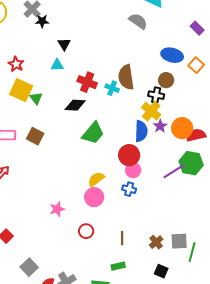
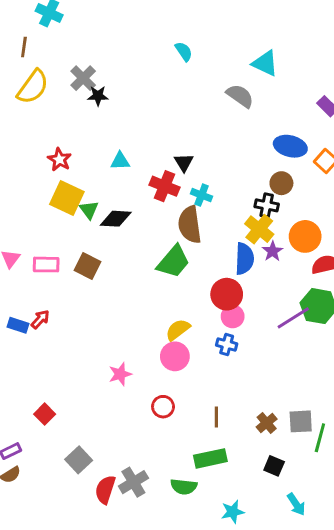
black triangle: (64, 44) -> (184, 162), moved
brown semicircle: (126, 77) -> (190, 225), moved
black diamond: (75, 105) -> (116, 219), moved
orange circle: (182, 128) -> (305, 236), moved
green rectangle: (118, 266) -> (210, 458), size x1.5

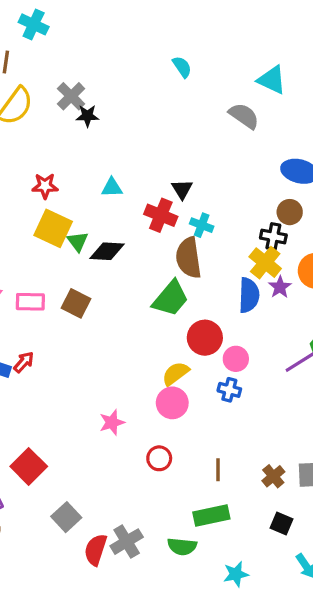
red star: (59, 160) -> (45, 186), turned -30
red circle: (227, 294) -> (205, 338), moved
red square: (45, 414) -> (29, 466), size x1.5

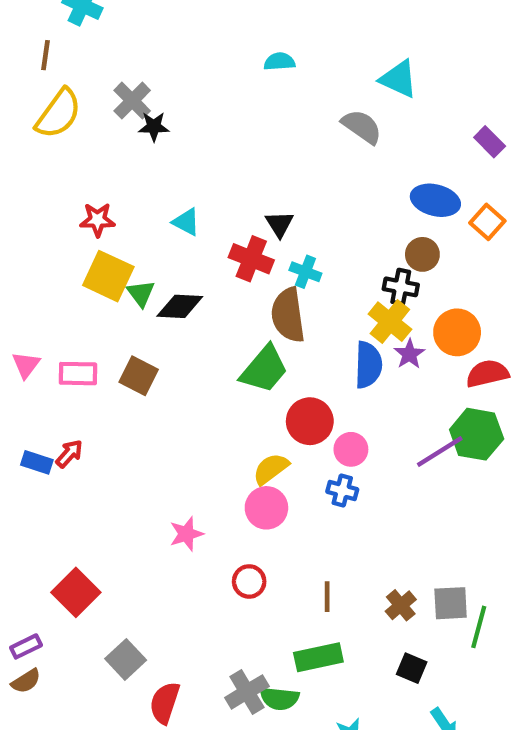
cyan semicircle: (182, 67) -> (279, 62), turned -60
cyan triangle: (112, 188) -> (186, 222), turned 30
gray cross: (127, 542) -> (247, 692), moved

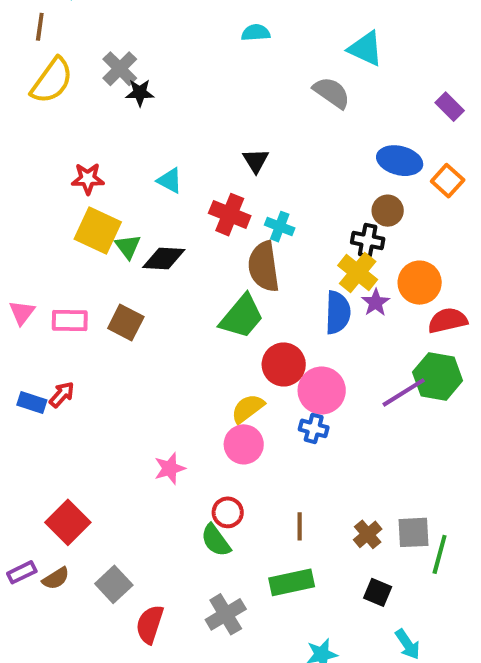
black triangle: (279, 224) -> (256, 161), moved
pink circle: (351, 449) -> (322, 390), size x1.5
brown semicircle: (26, 681) -> (56, 578), moved
green semicircle: (279, 698) -> (216, 540), moved, turned 48

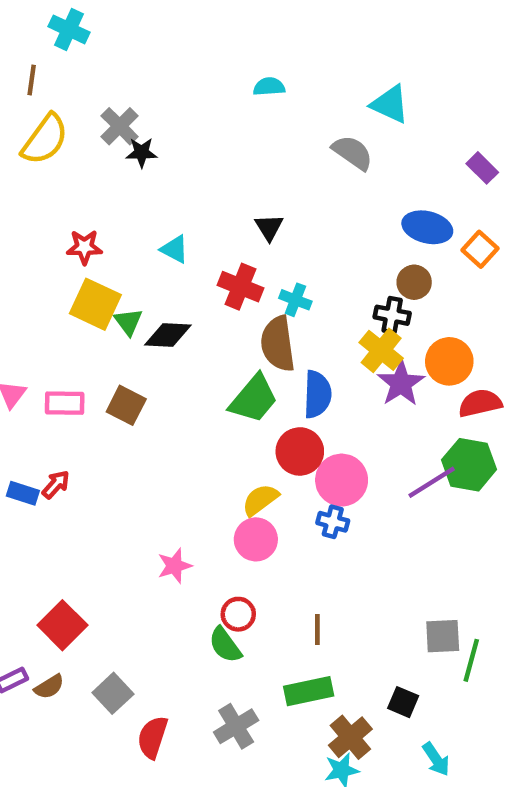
purple star: (376, 303) -> (401, 383), size x1.5
blue semicircle: (338, 313) -> (317, 394), moved
brown cross: (368, 534) -> (350, 737), moved, size x1.4

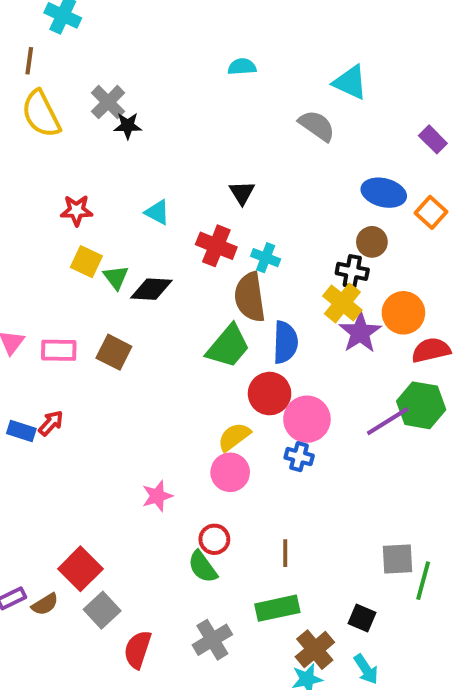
yellow semicircle: (45, 139) -> (41, 114), turned 117
yellow square: (95, 304) -> (86, 262), size x0.7
red square: (62, 625) -> (80, 569), moved
cyan arrow: (436, 759) -> (366, 669), moved

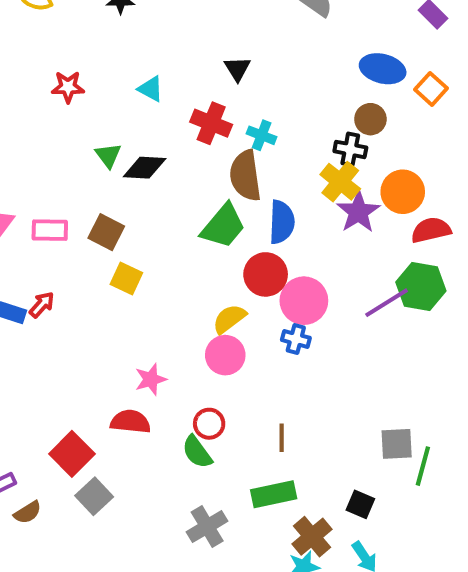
yellow square: (86, 262) -> (126, 278), moved
brown semicircle: (45, 604) -> (28, 512), moved
red semicircle: (138, 650) -> (130, 422), moved, turned 78

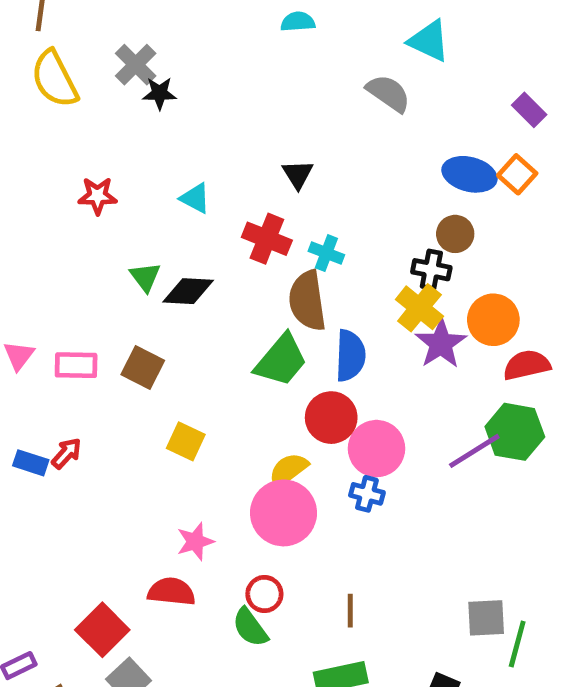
orange square: (431, 89) -> (517, 174), moved
yellow square: (126, 278) -> (186, 441), moved
pink circle: (225, 355) -> (284, 513), size x1.4

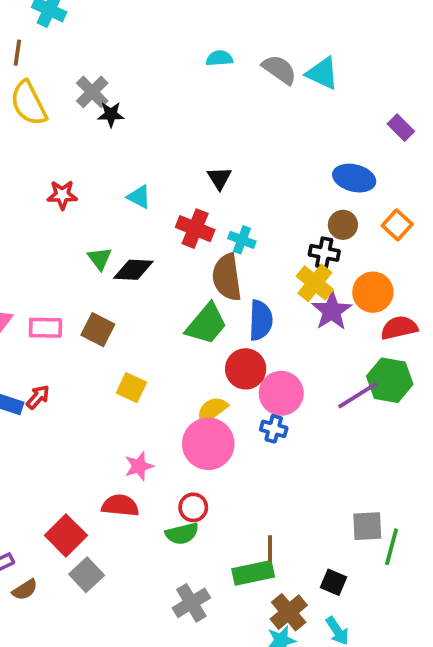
gray semicircle: (388, 93) -> (279, 70), moved
orange square: (517, 174) -> (397, 225), moved
brown line: (350, 611) -> (270, 549), moved
green semicircle: (250, 627) -> (182, 534), turned -68

